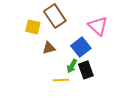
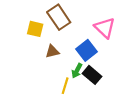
black rectangle: (86, 70) -> (92, 75), turned -30
yellow line: (61, 80) -> (65, 86), turned -70

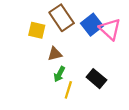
blue square: (87, 50) -> (92, 25), moved
green arrow: (77, 71) -> (59, 74), moved

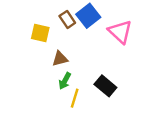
brown rectangle: (62, 18) -> (67, 19), size x0.6
blue square: (92, 25) -> (88, 16), moved

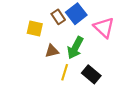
green arrow: (65, 81) -> (75, 48), moved, size x1.5
yellow line: (75, 98) -> (65, 72), moved

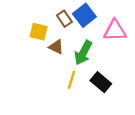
pink triangle: (104, 27) -> (115, 30), turned -45
brown triangle: (52, 51) -> (56, 47), moved, turned 40

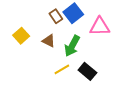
yellow square: (39, 32) -> (21, 36), moved, turned 35
yellow line: (71, 80) -> (62, 69), turned 42

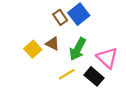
pink triangle: (100, 26) -> (107, 58), moved, turned 45
yellow square: (21, 36) -> (33, 49), moved

